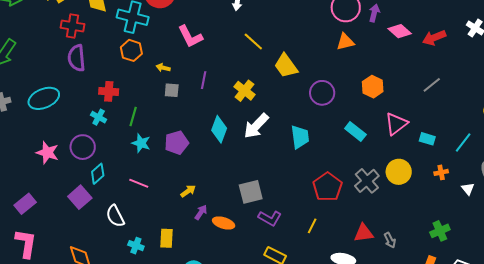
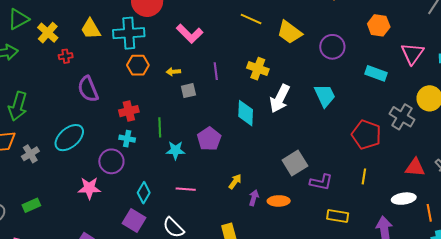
red cross: (72, 26) -> (66, 56), moved, size x0.6
purple circle: (83, 147) -> (111, 161), moved
red triangle: (364, 233) -> (415, 167), turned 30

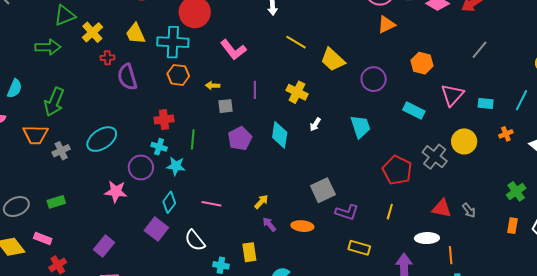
purple semicircle: (88, 89) -> (127, 77), moved
white arrow: (280, 99) -> (315, 124), size x0.5
purple pentagon: (209, 139) -> (240, 138), moved
cyan star: (176, 150) -> (176, 166), moved
purple arrow: (254, 198) -> (269, 224), moved, turned -63

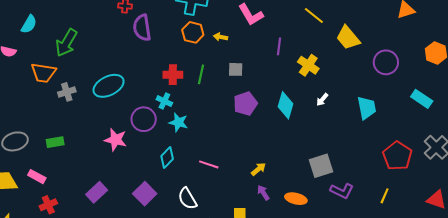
yellow arrow: (213, 86) -> (221, 37), moved
purple line: (255, 90) -> (279, 46), moved
green line: (193, 139) -> (201, 74), moved
purple square: (156, 229) -> (145, 194), moved

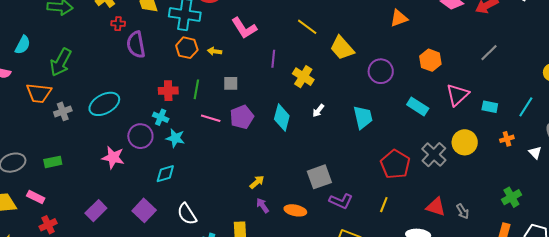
cyan diamond: (167, 158) -> (165, 174), turned 30
pink line: (209, 164) -> (211, 118), moved

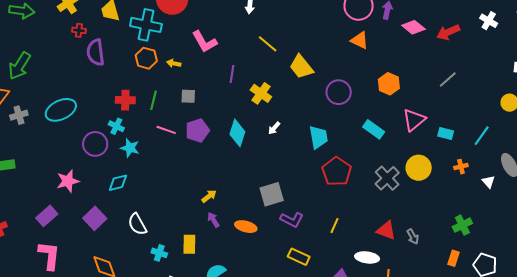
orange triangle: (399, 18) -> (360, 40), turned 42
pink star: (113, 158) -> (68, 181), moved, turned -30
red pentagon: (395, 164) -> (337, 171), moved

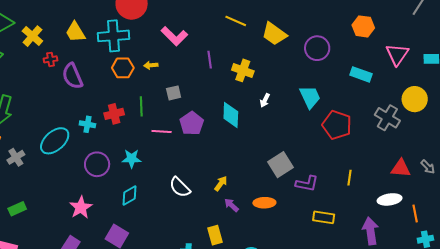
cyan cross: (116, 126) -> (87, 124), moved
white semicircle: (137, 224) -> (180, 187), moved

